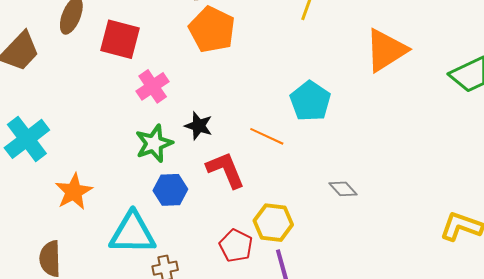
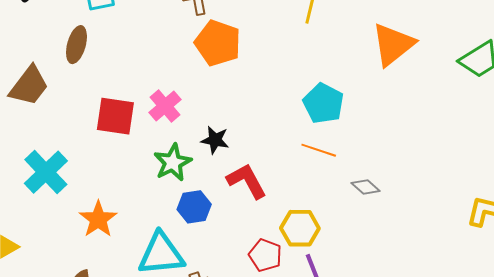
red square: (120, 39) -> (115, 116), moved
orange line: (267, 136) -> (319, 150), moved

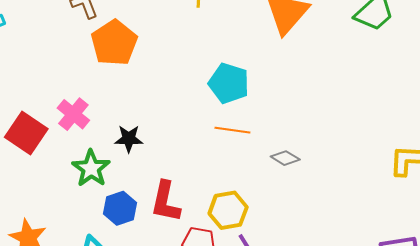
orange pentagon: (218, 43) -> (114, 43), turned 30
red square: (115, 116) -> (26, 133), turned 36
red L-shape: (247, 181) -> (166, 202), moved, turned -129

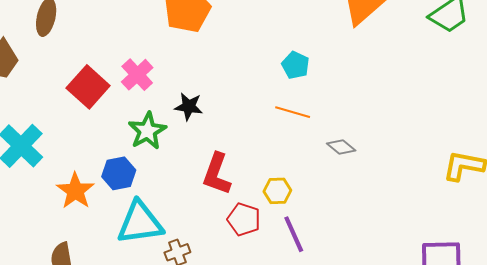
cyan pentagon: (229, 83) -> (295, 65), size x0.7
blue hexagon: (120, 208) -> (119, 173), moved
yellow hexagon: (228, 210) -> (277, 191), size x0.7

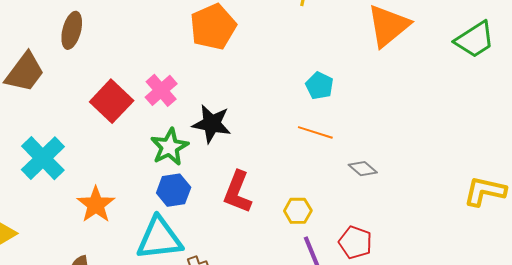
black star: (189, 107) -> (212, 124), size x1.4
blue hexagon: (119, 173) -> (174, 190), moved
red pentagon: (244, 219) -> (355, 242), moved

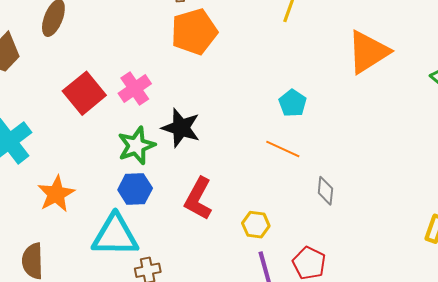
gray diamond: (363, 169) -> (325, 191), turned 48

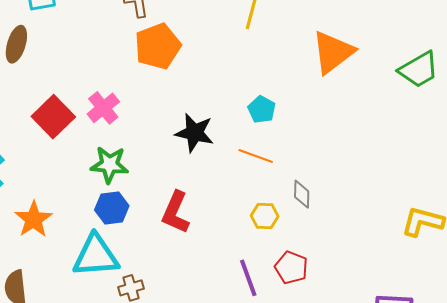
black star: (181, 128) -> (194, 133), moved
green star: (136, 146) -> (109, 165), turned 30
yellow hexagon: (256, 225) -> (265, 216), moved

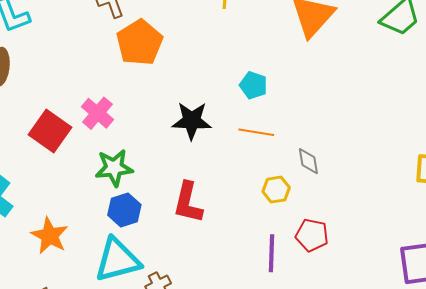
purple line: (248, 278) -> (272, 253), turned 33

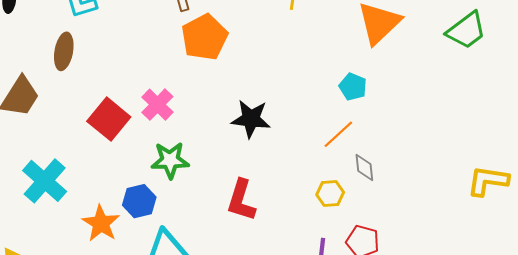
cyan pentagon: (253, 85) -> (353, 87), moved
orange line: (256, 132) -> (338, 134), moved, turned -56
blue hexagon: (124, 210) -> (139, 201), moved

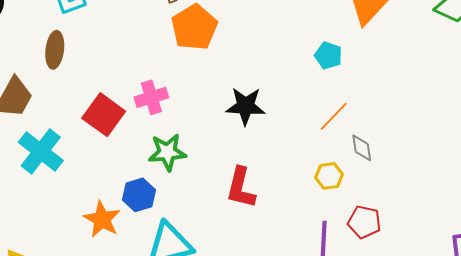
cyan pentagon: (353, 87) -> (328, 56), moved
pink cross: (157, 105) -> (151, 97), turned 32
cyan cross: (45, 181) -> (41, 151), moved

